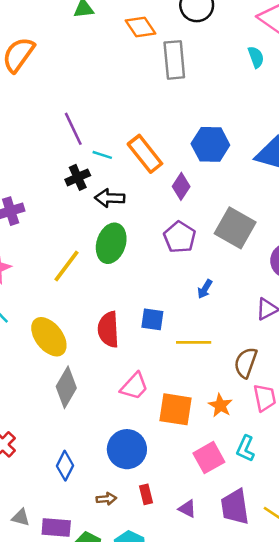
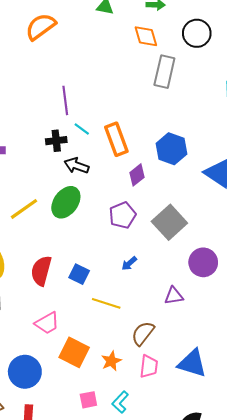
pink square: (209, 458) -> (88, 400), size x0.7

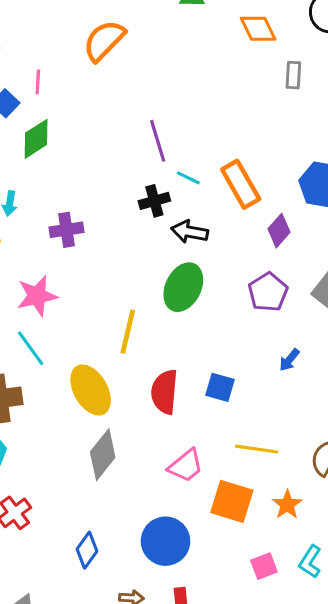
gray rectangle: (164, 72) -> (293, 75), size x0.6
yellow line: (24, 209) -> (128, 332), moved, turned -32
yellow line: (106, 303) -> (257, 449), moved

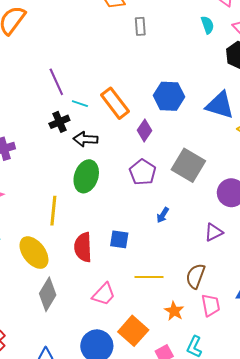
orange square: (232, 501) -> (133, 331), moved, turned 32

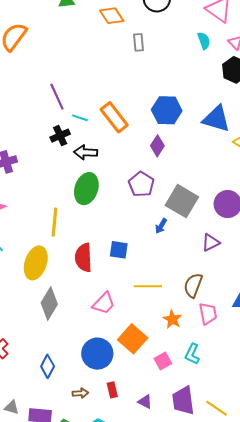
purple diamond: (144, 130) -> (157, 146), moved
gray square: (188, 165) -> (182, 201), moved
yellow ellipse: (34, 253) -> (36, 263), turned 56

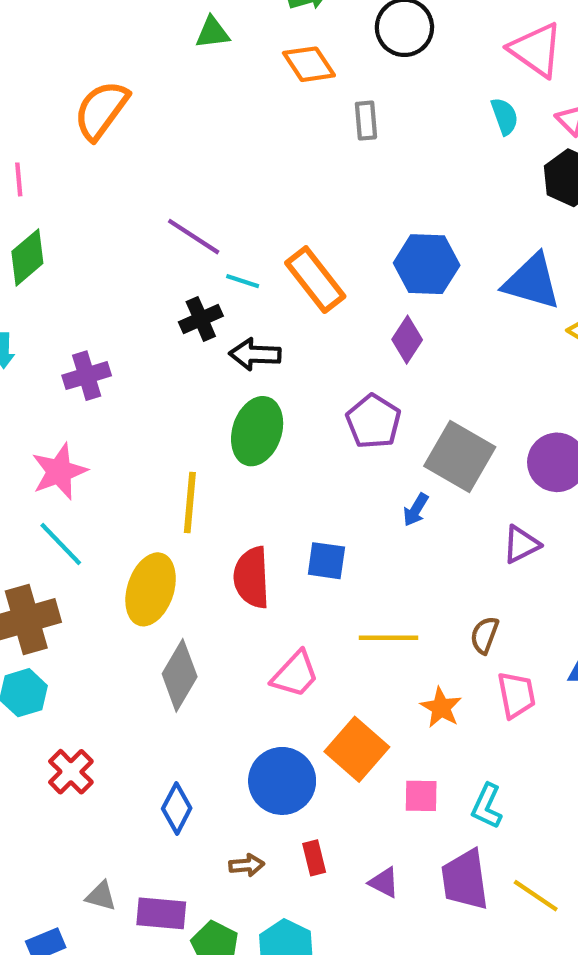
purple line: (57, 97) -> (194, 237), turned -32
brown semicircle: (193, 285) -> (485, 635), size x0.7
cyan L-shape: (192, 354) -> (487, 806), moved
pink square: (163, 361) -> (421, 796), turned 30

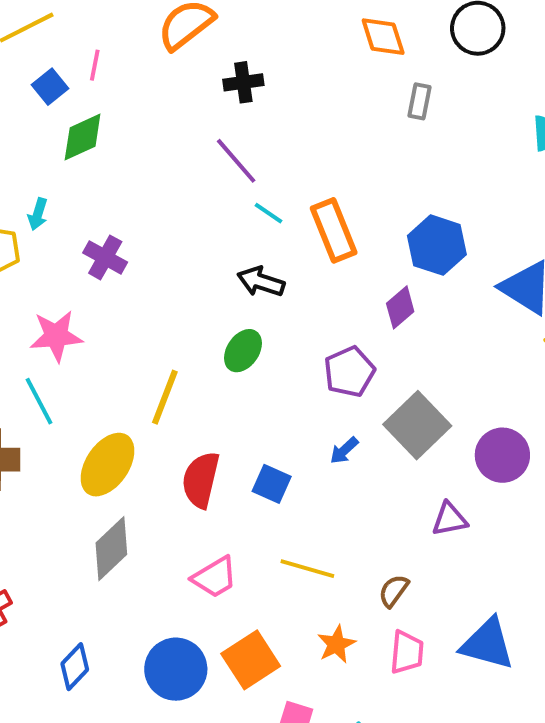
black cross: (201, 319) -> (243, 82), moved
purple cross: (87, 376) -> (105, 257), turned 30
green ellipse: (257, 431) -> (243, 351), size x0.7
blue arrow: (416, 510) -> (344, 451), moved

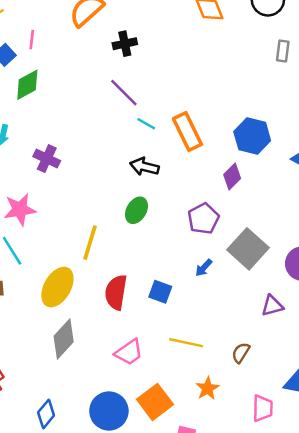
gray rectangle: (420, 101) -> (283, 51), moved
pink trapezoid: (407, 652) -> (263, 408), moved

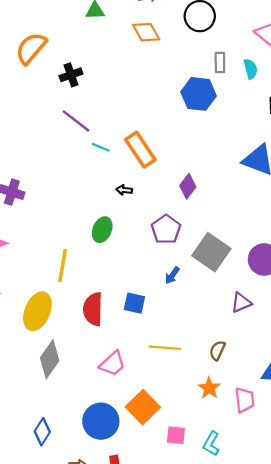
blue hexagon: (252, 136) -> (199, 94), moved
black arrow: (144, 167) -> (124, 190), moved, size x0.6
orange star: (208, 388) -> (209, 388), moved

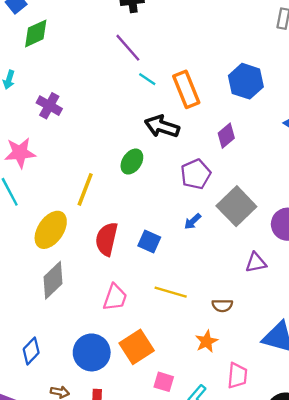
blue hexagon: (199, 94) -> (246, 81), moved
black arrow: (124, 190) -> (162, 126), size x2.0
brown semicircle: (217, 350) -> (222, 305), turned -126
pink trapezoid: (112, 364) -> (115, 297), turned -40
pink trapezoid: (245, 400) -> (237, 376), moved

